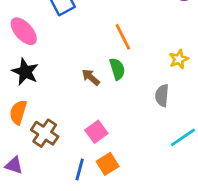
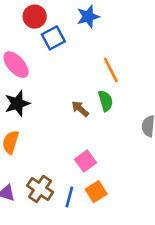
black star: (25, 72) -> (17, 103), turned 30
brown cross: (45, 133) -> (40, 189), moved

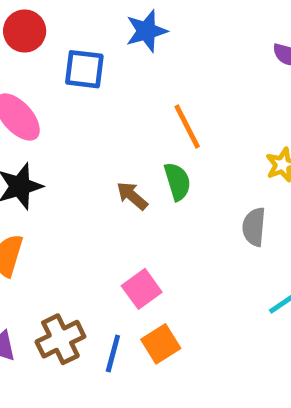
red circle: (35, 17) -> (25, 31), moved
blue square: (53, 38) -> (84, 69), turned 35
brown cross: (40, 189) -> (60, 339), turned 30

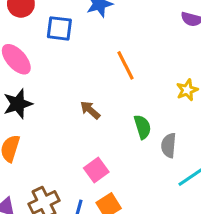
green semicircle: (177, 181) -> (142, 127), moved
gray semicircle: (254, 227) -> (169, 145), moved

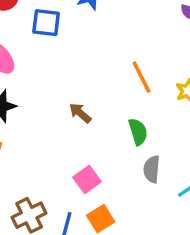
orange line: (126, 65) -> (142, 77), moved
gray semicircle: (169, 145) -> (152, 169), moved

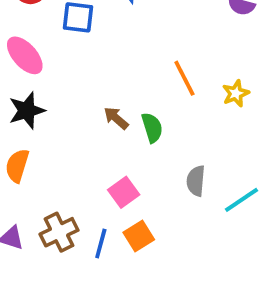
green semicircle: (138, 132) -> (152, 128), moved

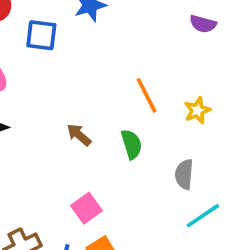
green semicircle: (152, 128) -> (132, 144), moved
gray semicircle: (196, 181) -> (184, 174), moved

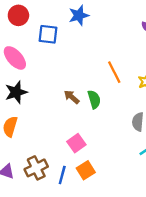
green semicircle: (132, 144) -> (94, 99), moved

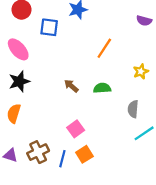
orange line: (114, 72) -> (104, 48), moved, turned 60
green semicircle: (94, 99) -> (102, 88), moved, turned -77

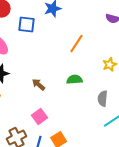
brown arrow: (71, 86) -> (39, 85), moved
pink square: (76, 129) -> (40, 117), moved

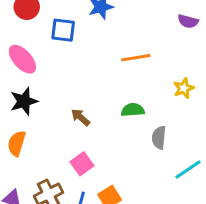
orange line: (77, 44) -> (136, 58), turned 48
gray semicircle: (103, 99) -> (159, 138), moved

